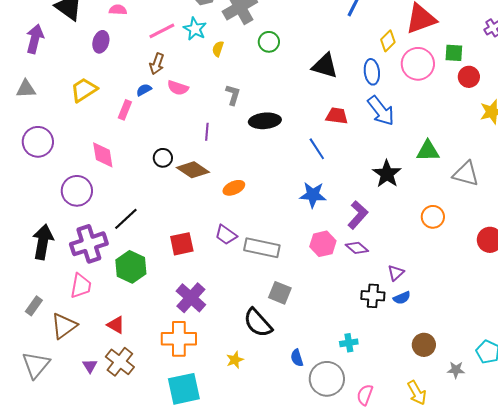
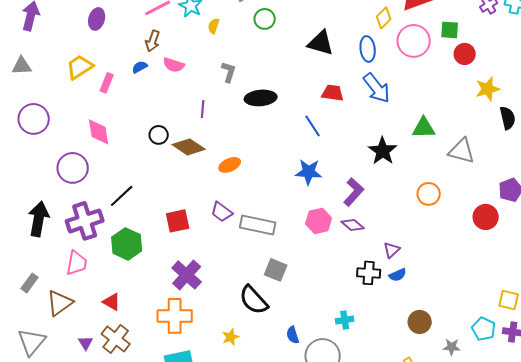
pink rectangle: (125, 110) -> (107, 83), moved

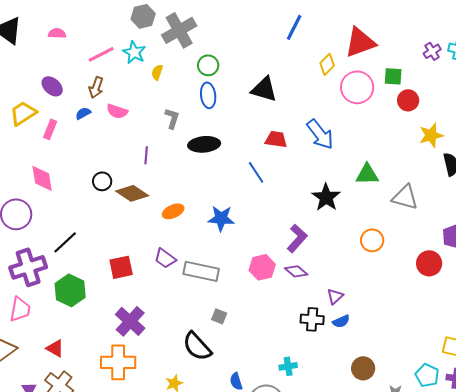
purple ellipse: (97, 19) -> (52, 86), moved, turned -65
blue ellipse: (368, 49) -> (208, 95), moved
blue star: (309, 172) -> (221, 218), moved
gray square: (276, 270) -> (219, 316), size x0.7

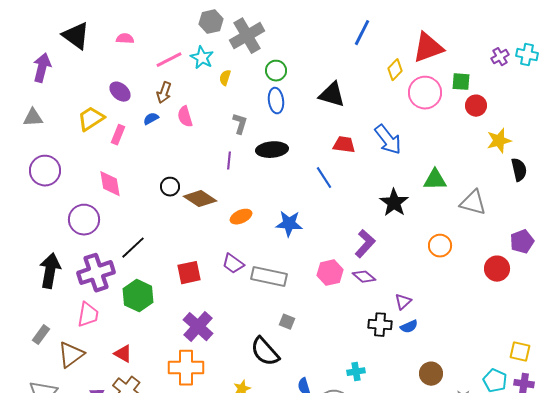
pink semicircle: (117, 111) -> (185, 117), turned 55
purple line: (146, 155) -> (229, 161), moved

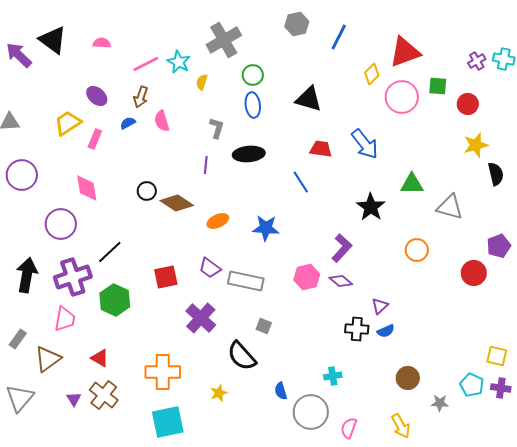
gray hexagon: (211, 22) -> (297, 24), moved
purple arrow: (42, 68) -> (19, 55), moved, turned -60
red circle: (476, 106) -> (468, 104), moved
purple cross: (198, 327) -> (201, 318), moved

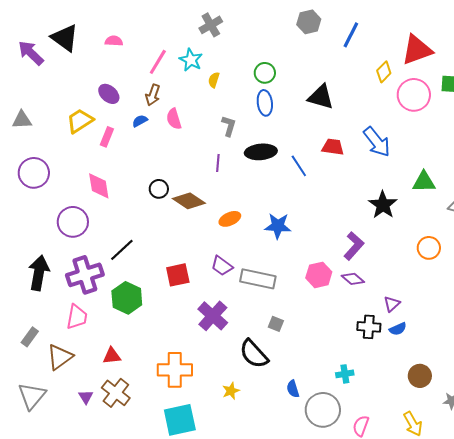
gray cross: (224, 40) -> (211, 25), moved, size x0.7
pink line: (146, 64) -> (158, 62), turned -32
blue line: (301, 182) -> (299, 166), moved
red triangle: (100, 358) -> (112, 356), turned -36

